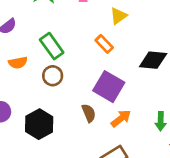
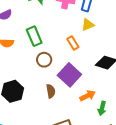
brown circle: (53, 76) -> (44, 60), moved
orange arrow: (121, 118) -> (88, 96), moved

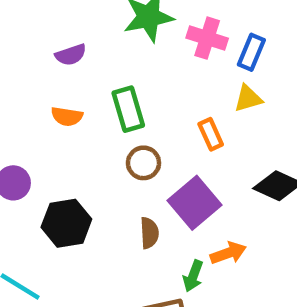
green arrow: (102, 108) -> (193, 276), moved

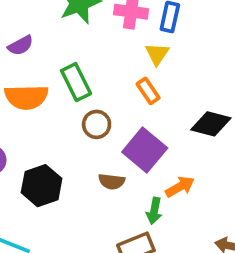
yellow triangle: (248, 98) -> (157, 54), moved, turned -30
orange semicircle: (67, 116) -> (26, 97), size x1.6
brown semicircle: (149, 233) -> (112, 182), turned 110

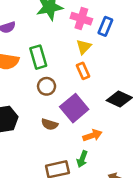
yellow triangle: (157, 54) -> (84, 47), moved
green arrow: (154, 211) -> (82, 159), moved

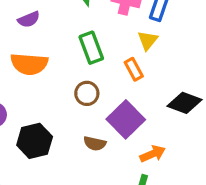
yellow triangle: (84, 47) -> (148, 40), moved
green rectangle: (38, 57) -> (91, 48), moved

